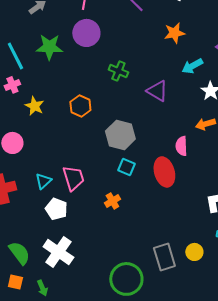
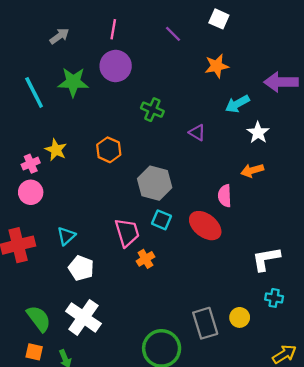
pink cross: (12, 85) -> (31, 164), moved
purple triangle: (157, 91) -> (197, 133), size x0.7
red ellipse: (164, 172) -> (205, 226), turned -36
pink trapezoid: (73, 178) -> (127, 232), moved

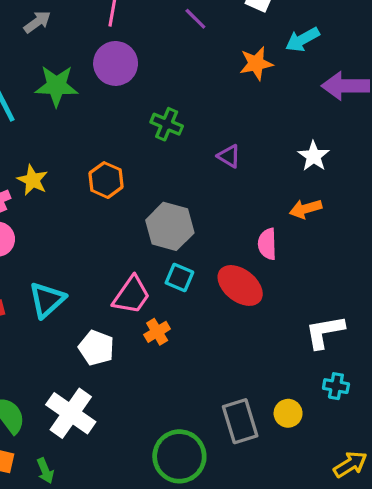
cyan arrow: (237, 104) -> (302, 40), moved
pink trapezoid: (127, 232) -> (132, 295), turned 52
cyan triangle: (66, 236) -> (47, 300), size x1.4
white pentagon: (81, 268) -> (96, 348), moved

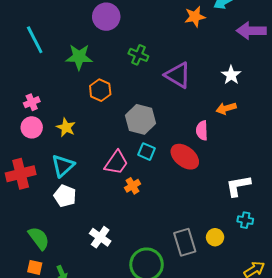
green star: (56, 86) -> (79, 57), moved
purple triangle: (229, 156) -> (178, 75), size x1.8
yellow star: (32, 180) -> (66, 127), moved
white pentagon: (96, 348) -> (65, 196), moved
white cross: (71, 413) -> (100, 237), moved, size x0.7

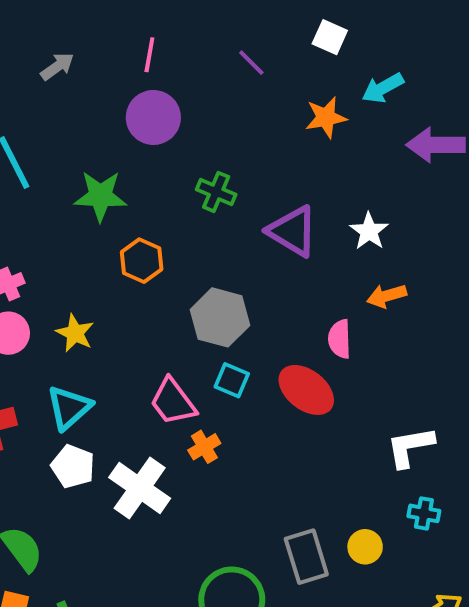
white star: (231, 75) -> (369, 231), moved
pink trapezoid: (116, 163) -> (173, 402), turned 108
white cross: (100, 237) -> (140, 488), moved, size x1.4

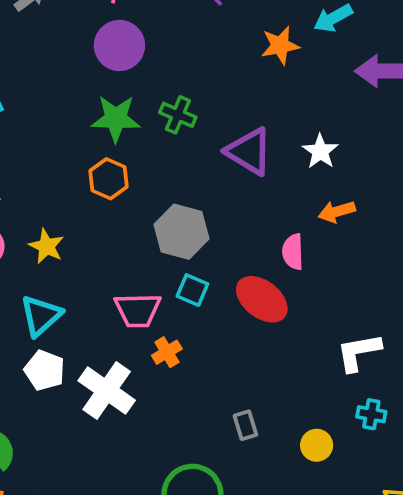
green star: (100, 196) -> (116, 118), moved
pink trapezoid: (173, 402) -> (138, 310), turned -54
gray rectangle: (306, 557) -> (245, 425), moved, size x0.6

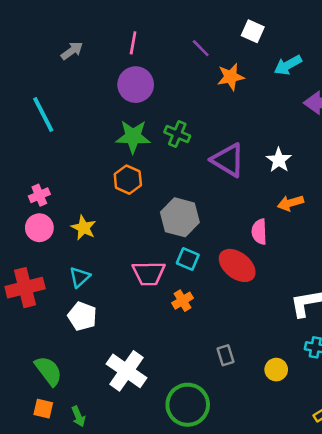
orange star: (280, 45) -> (231, 77), moved
cyan triangle: (41, 316) -> (80, 277), size x0.7
orange cross: (167, 352) -> (182, 301), moved
white cross: (107, 390) -> (127, 371), moved

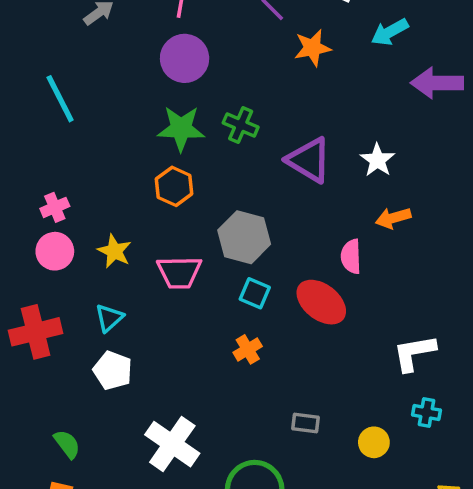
pink trapezoid: (149, 273) -> (179, 272), moved
gray rectangle: (225, 355) -> (306, 423), turned -66
green semicircle: (48, 371) -> (67, 444), size x0.7

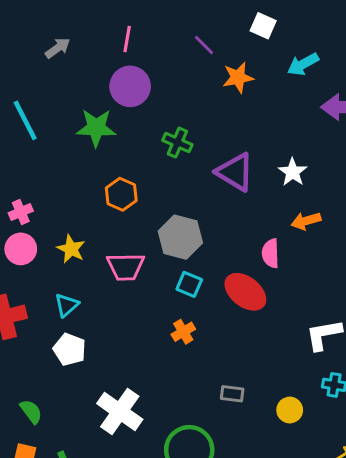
green star: (181, 128) -> (96, 128), moved

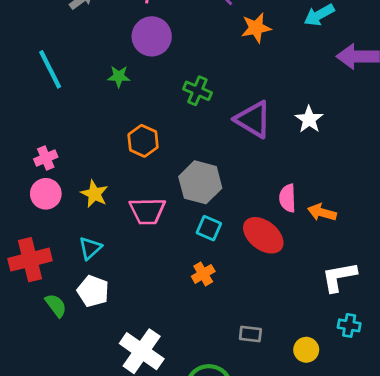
green star: (96, 128) -> (119, 76), size x0.6
orange arrow: (306, 221) -> (322, 212), moved, turned 32
green semicircle: (31, 411) -> (56, 305), moved

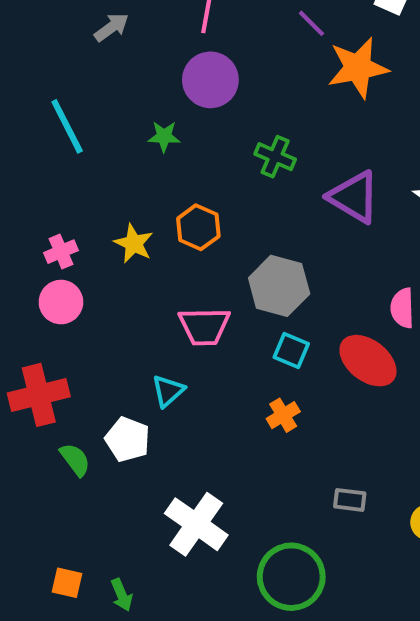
orange star: (256, 28) -> (358, 68), size x1.4
yellow star: (94, 194) -> (134, 243), moved
cyan triangle: (90, 248) -> (168, 391), moved

